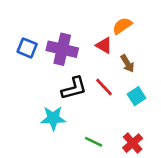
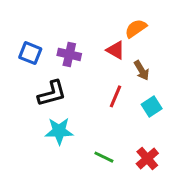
purple cross: (62, 49) -> (69, 54), size x0.7
red line: (104, 87) -> (116, 96), turned 66
black L-shape: (74, 88) -> (52, 93), moved

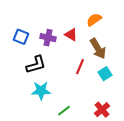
red triangle: (116, 50) -> (71, 35), moved
brown arrow: (142, 70) -> (98, 49), size x1.5
green line: (104, 157) -> (64, 111), moved, turned -64

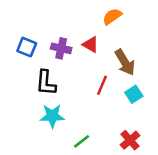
orange semicircle: (94, 20) -> (112, 16), moved
black L-shape: (36, 65) -> (46, 83), turned 110

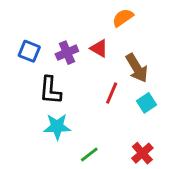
purple cross: (61, 48) -> (67, 53), turned -36

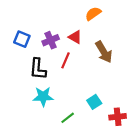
red line: (112, 93) -> (66, 60), moved
cyan square: (147, 103) -> (94, 102), moved
red cross: (142, 153) -> (118, 117), moved, turned 35

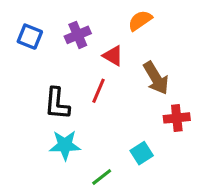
blue square: (22, 39) -> (30, 37), moved
purple cross: (51, 40) -> (78, 35), moved
red cross: (118, 117) -> (177, 118), moved

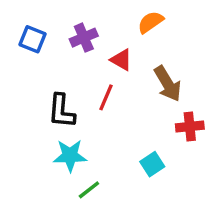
green line: (102, 177) -> (89, 190), moved

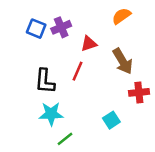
orange semicircle: (150, 22) -> (121, 16), moved
blue square: (32, 39) -> (36, 29), moved
red triangle: (121, 60) -> (89, 44), turned -48

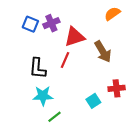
orange semicircle: (121, 16) -> (112, 14), moved
red triangle: (89, 44) -> (74, 37), size x1.5
red cross: (139, 92) -> (117, 88), moved

